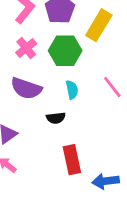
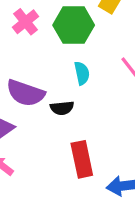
purple semicircle: (26, 88) -> (26, 93), moved

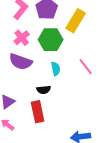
purple semicircle: (26, 93) -> (21, 62), moved
red rectangle: (82, 159) -> (38, 112), moved

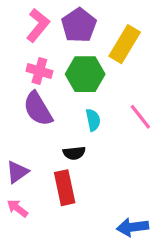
pink cross: (22, 38) -> (39, 71), turned -35
purple semicircle: (21, 62) -> (38, 109), turned 40

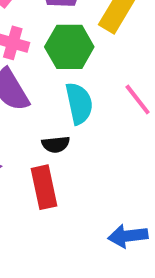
cyan semicircle: (93, 120) -> (79, 103), size x1.5

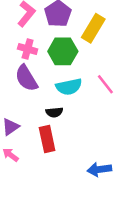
cyan semicircle: (79, 103) -> (69, 87), turned 90

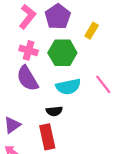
yellow rectangle: (93, 28) -> (92, 31), size x0.6

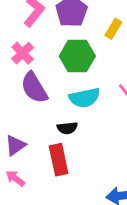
pink cross: (29, 50) -> (23, 53), moved, turned 30

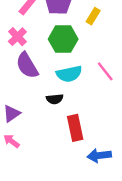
red rectangle: (59, 160) -> (75, 128), moved

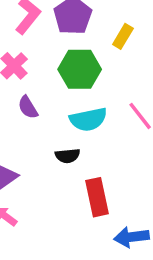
purple semicircle: (27, 65) -> (28, 107), size x0.6

